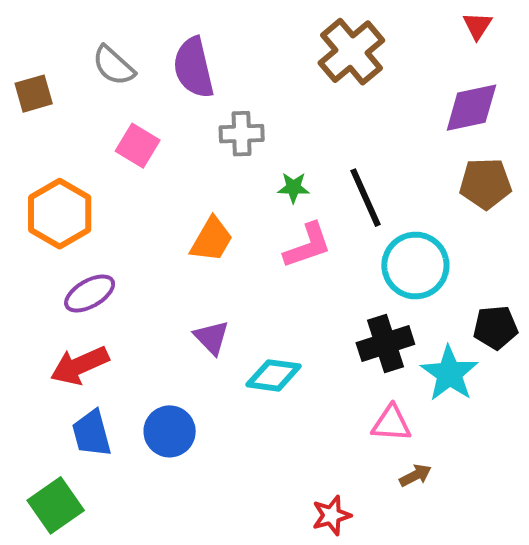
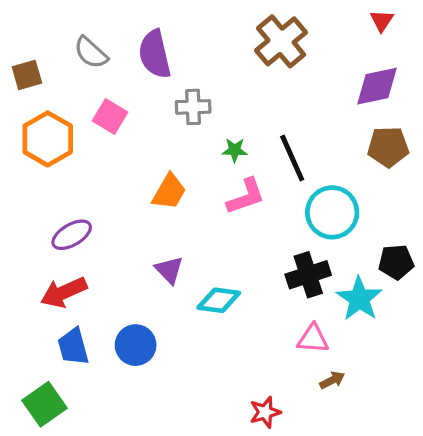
orange hexagon: (60, 214) -> (48, 139), moved

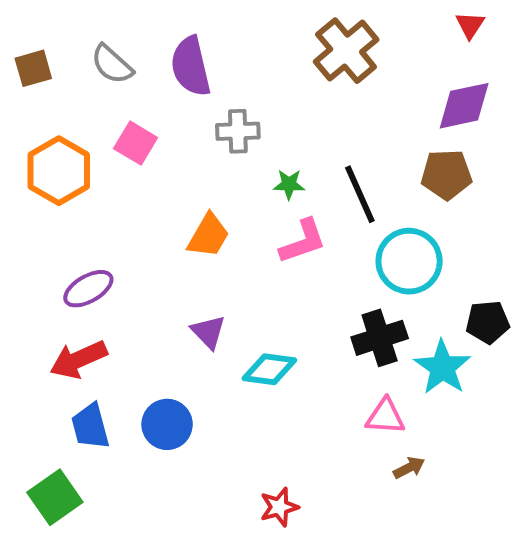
brown square: (27, 75) -> (33, 68), moved
brown pentagon: (388, 147) -> (446, 175), moved
red star: (265, 412) -> (279, 507), moved

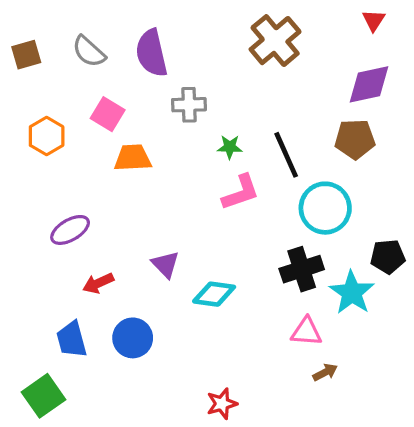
orange hexagon: (59, 171) -> (47, 136), size x0.7
orange trapezoid: (208, 236) -> (133, 158), moved, turned -123
red arrow: (79, 359) -> (98, 283), moved, size x0.7

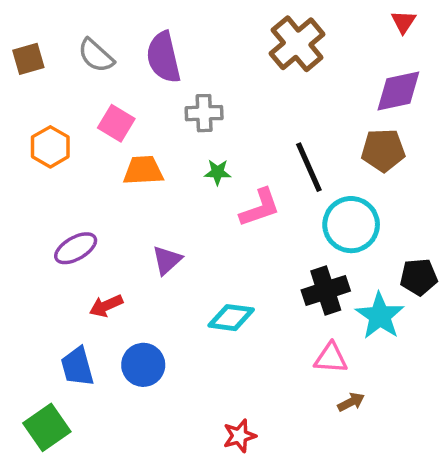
green star: (230, 147) -> (218, 172), moved
purple triangle: (166, 264) -> (167, 260), moved, turned 32

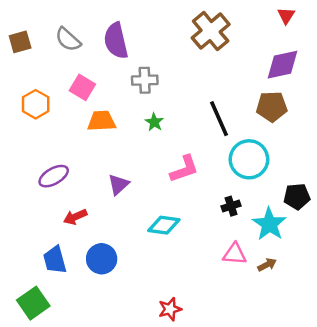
green star: (218, 172) -> (154, 122), turned 30
pink L-shape: (260, 208) -> (184, 169), moved
black cross: (326, 290) -> (231, 206), size x0.6
brown arrow: (351, 402) -> (267, 265), moved

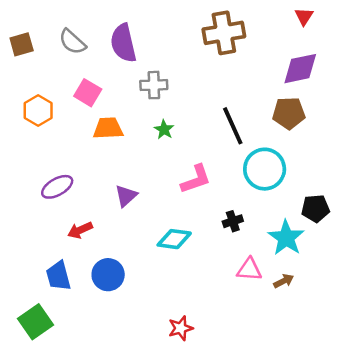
brown cross: (211, 31) -> (224, 33), turned 30
black cross: (231, 206) -> (233, 221), moved

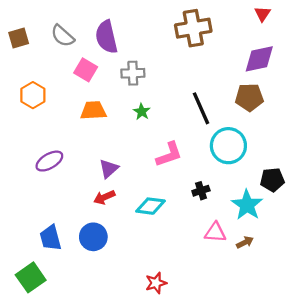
pink square: (88, 93) -> (86, 70), moved
red arrow: (80, 230) -> (104, 197), moved

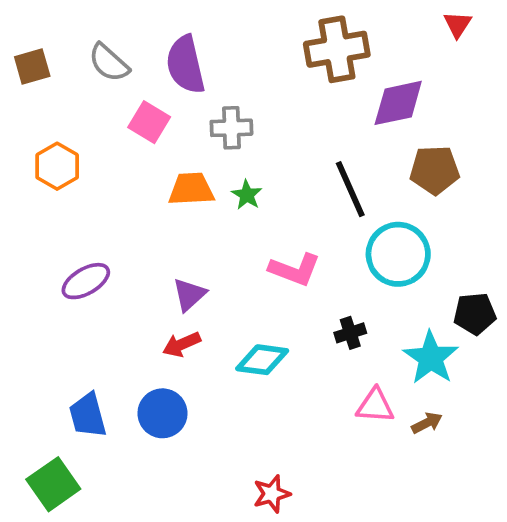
purple diamond: (259, 59) -> (398, 103), moved
orange trapezoid: (93, 111) -> (191, 189), moved
pink L-shape: (169, 154) -> (295, 270), turned 40

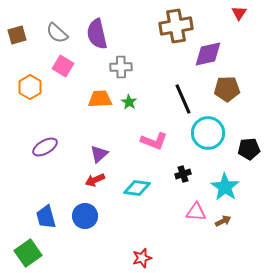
pink square: (149, 122) -> (63, 66), moved
black pentagon: (475, 314) -> (249, 149), moved

